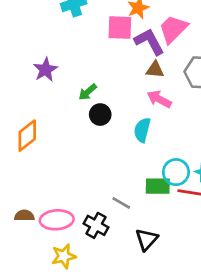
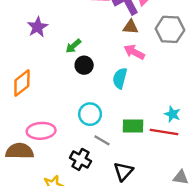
cyan circle: (176, 172) -> (90, 114), moved
brown semicircle: (24, 216) -> (20, 151), size x1.6
pink ellipse: (57, 220) -> (41, 131), moved

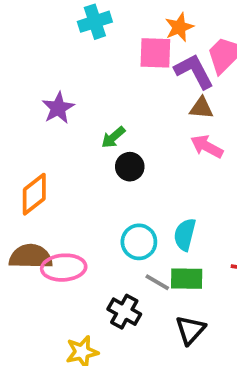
cyan semicircle: (120, 78) -> (185, 235), moved
green rectangle: (133, 126) -> (187, 279), moved
brown semicircle: (20, 151) -> (31, 257), moved

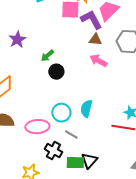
pink ellipse: (64, 268) -> (37, 127), moved
green rectangle: (187, 279) -> (75, 163), moved

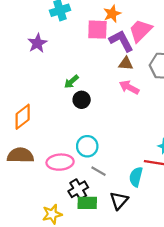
purple star: (17, 40) -> (37, 43), moved
cyan semicircle: (86, 109) -> (136, 177), moved
black cross: (53, 151) -> (78, 189), turned 30
green rectangle: (75, 163) -> (87, 203), moved

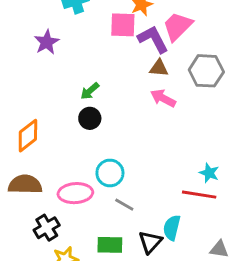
black circle: (82, 100) -> (90, 118), moved
cyan semicircle: (136, 177) -> (172, 228), moved
black cross: (78, 189) -> (47, 228), moved

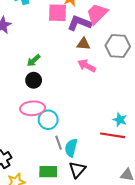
purple L-shape: (153, 39) -> (79, 23), turned -40
pink ellipse: (75, 193) -> (33, 108), moved
gray line: (124, 205) -> (59, 143), turned 40
cyan semicircle: (172, 228) -> (71, 148), moved

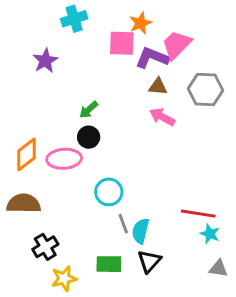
pink ellipse: (33, 108) -> (64, 159), moved
cyan star: (120, 120) -> (210, 234), moved

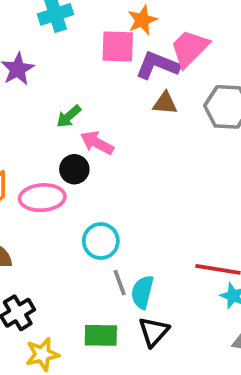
green arrow: (89, 110) -> (69, 116), moved
pink arrow: (162, 117) -> (97, 143), moved

